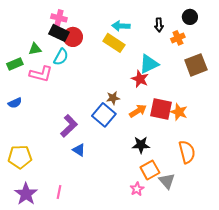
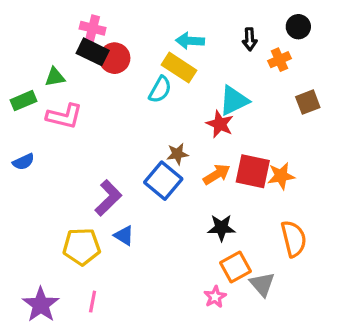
cyan semicircle: (61, 57) -> (160, 90), moved
brown square: (196, 65) -> (308, 102), size x0.7
orange star: (179, 112) -> (281, 176), turned -30
yellow pentagon: (20, 157) -> (82, 247), moved

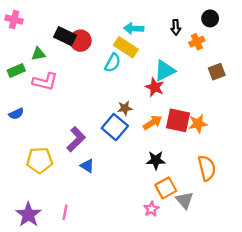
pink cross: (93, 28) -> (14, 20), moved
yellow pentagon: (82, 247) -> (40, 160), moved

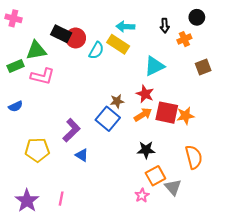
green triangle: (38, 54) -> (36, 50), size x1.5
cyan semicircle: (113, 63) -> (96, 50), moved
red star: (155, 87) -> (145, 94), moved

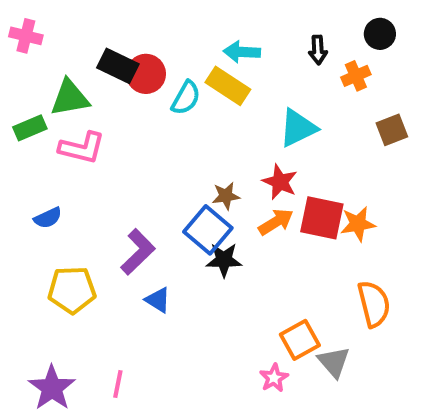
blue semicircle: (16, 106) -> (48, 218), moved
black star: (146, 150) -> (224, 260), moved

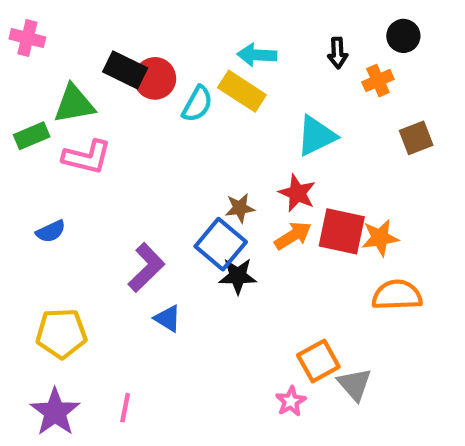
yellow pentagon: (72, 290) -> (61, 333), moved
orange semicircle: (374, 304) -> (397, 295), moved, turned -78

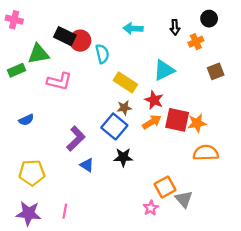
yellow rectangle: (242, 91) -> (125, 82), moved
cyan semicircle: (197, 104) -> (102, 54), turned -42
pink L-shape: (87, 157) -> (59, 81), moved
black star: (238, 276) -> (123, 157), moved
purple star: (55, 412) -> (29, 213), turned -30

